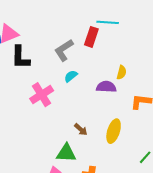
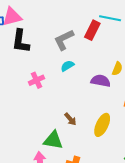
pink cross: (42, 95) -> (37, 80), size x0.7

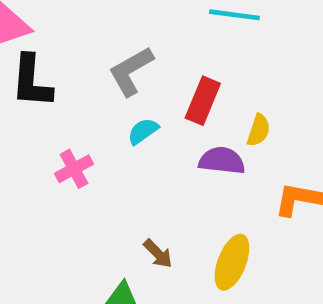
red rectangle: (92, 30) -> (203, 101), moved

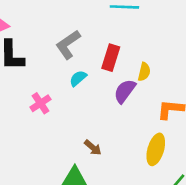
purple semicircle: (222, 161) -> (125, 91), turned -55
yellow ellipse: (232, 262) -> (156, 149), moved

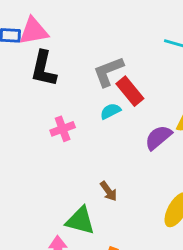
red rectangle: (111, 58) -> (130, 91), moved, turned -70

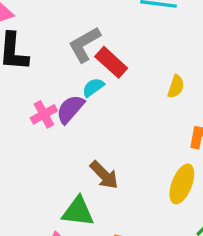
purple semicircle: (158, 137) -> (70, 109), moved
brown arrow: (109, 191) -> (104, 175), size x1.4

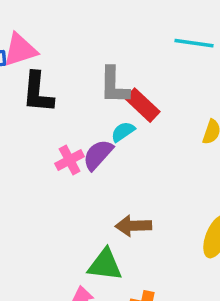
gray L-shape: (85, 44) -> (114, 86), turned -60
brown arrow: (104, 175) -> (133, 226), turned 132

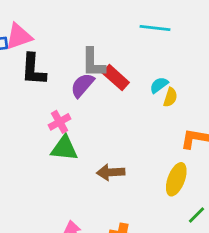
cyan semicircle: (123, 132) -> (159, 85), moved
purple semicircle: (98, 155) -> (82, 85), moved
green triangle: (105, 265) -> (64, 148), moved

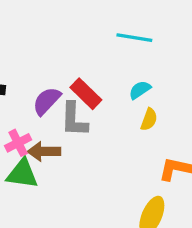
gray L-shape: (93, 63) -> (74, 119), moved
cyan semicircle: (159, 85) -> (140, 90), moved
brown arrow: (111, 172) -> (44, 151), moved

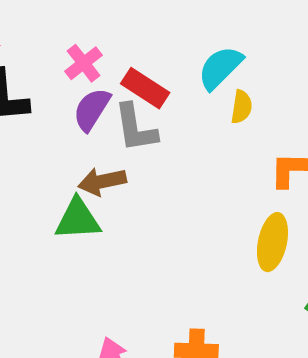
cyan semicircle: (140, 90) -> (220, 68), size x1.5
pink cross: (18, 143) -> (84, 63), moved

